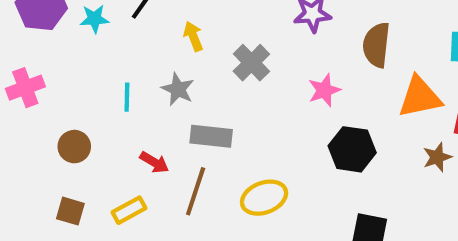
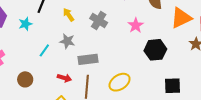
cyan star: (94, 19) -> (25, 24), moved
cyan line: (127, 97) -> (44, 50), turned 48

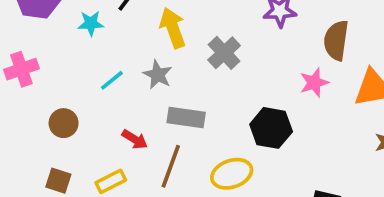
yellow arrow: (69, 15) -> (173, 28), size x1.5
pink star: (136, 25) -> (314, 83), moved
black hexagon: (155, 50) -> (271, 128), moved

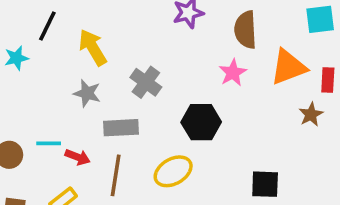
gray cross: (224, 53) -> (146, 82), moved
cyan line: (112, 80) -> (49, 143), moved, turned 50

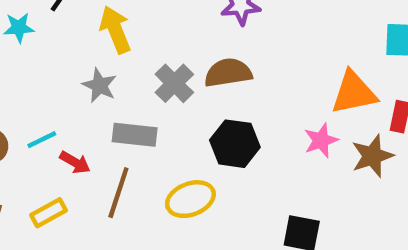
brown semicircle: (245, 30) -> (228, 73), moved, turned 75
pink star: (233, 73) -> (321, 140), moved
brown star: (311, 114) -> (372, 156), size x1.4
cyan line: (49, 143) -> (42, 140), turned -35

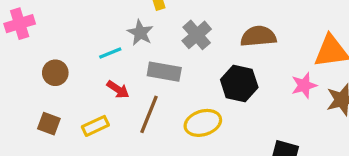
brown semicircle: (228, 73) -> (258, 36), moved
cyan line: (42, 140) -> (110, 53), moved

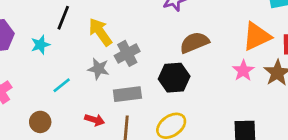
gray cross: (197, 35) -> (127, 53), moved, turned 30
cyan line: (110, 53) -> (62, 85), moved
black hexagon: (239, 83) -> (174, 78), moved

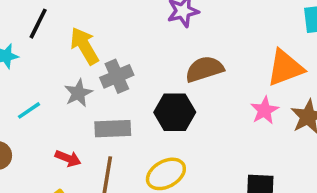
gray star: (99, 69) -> (78, 93), turned 30

